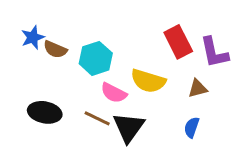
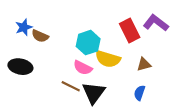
purple L-shape: (214, 52) -> (156, 23), moved, turned 140
cyan hexagon: (96, 58) -> (88, 43), moved
black ellipse: (45, 112) -> (20, 67), moved

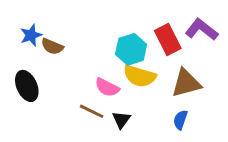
cyan hexagon: (88, 43) -> (131, 49), moved
brown triangle: (144, 64) -> (186, 83), size x1.6
black ellipse: (20, 67) -> (27, 86), turned 55
black triangle: (94, 93) -> (121, 120), size x0.6

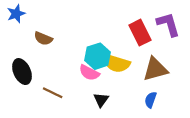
purple L-shape: (202, 30) -> (168, 24), turned 36
blue star: (31, 35) -> (16, 14), moved
cyan hexagon: (131, 49) -> (98, 56), moved
brown line: (92, 111) -> (53, 93), moved

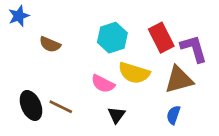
purple L-shape: (168, 24) -> (194, 48), moved
cyan hexagon: (98, 56) -> (112, 38), moved
black ellipse: (22, 72) -> (31, 105), moved

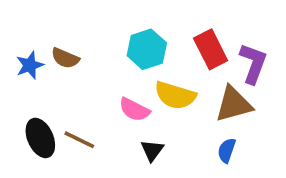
blue star: (19, 16) -> (30, 65), moved
purple L-shape: (194, 48) -> (253, 63), turned 36

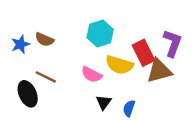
red rectangle: (211, 49) -> (144, 53), moved
brown line: (79, 140) -> (46, 77), moved
blue semicircle: (227, 150) -> (129, 108), moved

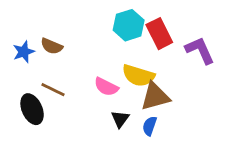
cyan hexagon: (100, 33) -> (129, 25), moved
purple L-shape: (172, 43) -> (200, 50), turned -44
red rectangle: (144, 53) -> (159, 34), moved
brown triangle: (159, 71) -> (155, 97), moved

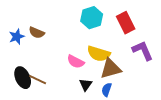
red rectangle: (159, 34) -> (126, 23), moved
purple L-shape: (200, 50) -> (143, 51), moved
brown line: (53, 90) -> (38, 80), moved

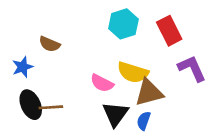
blue star: (17, 37) -> (23, 67), moved
brown line: (38, 80) -> (51, 107), turned -30
black triangle: (86, 85) -> (115, 114), size x1.5

